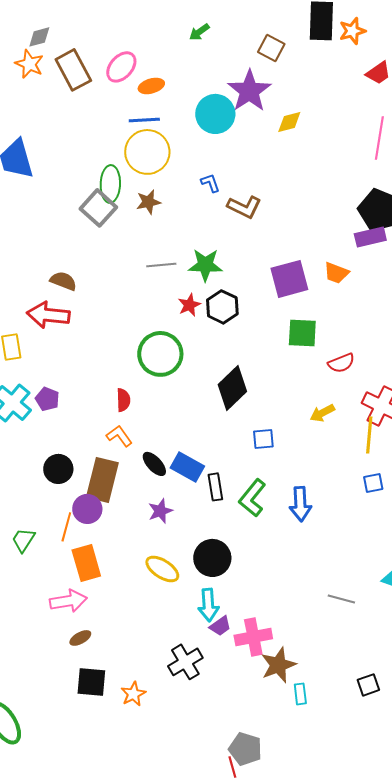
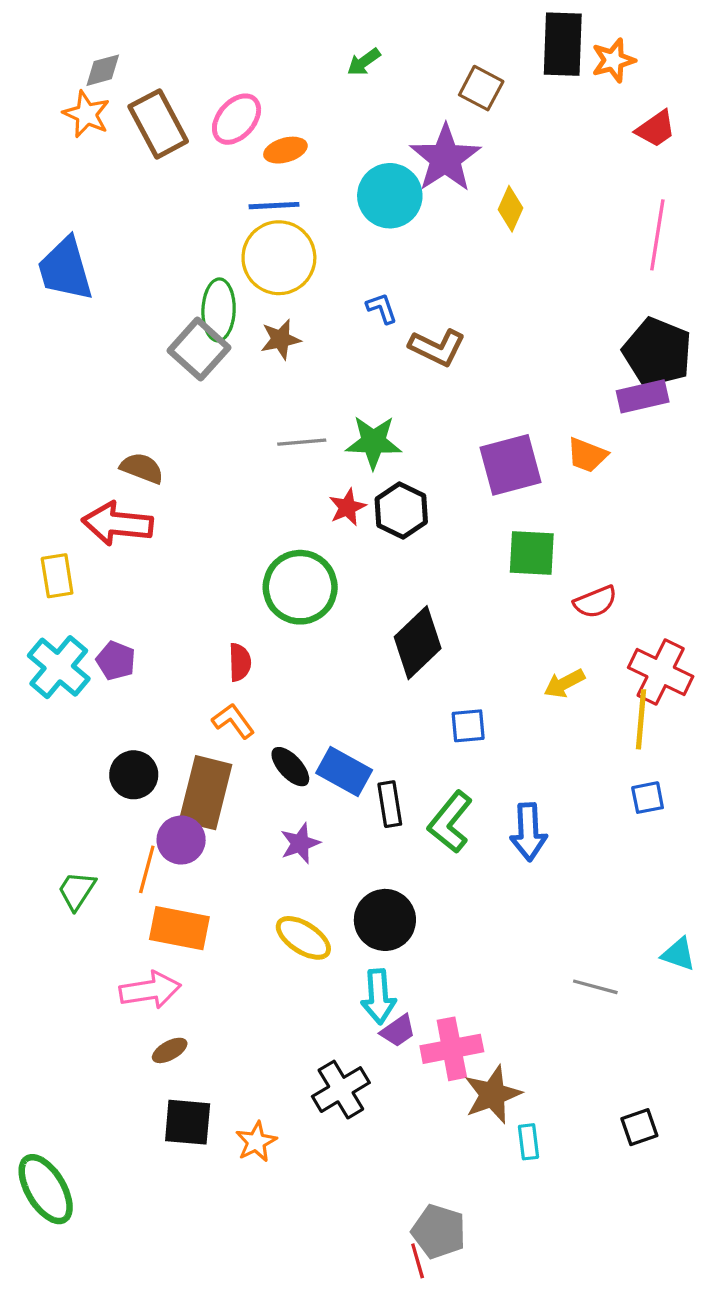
yellow diamond: (289, 122) -> (511, 209), turned -52
orange rectangle: (86, 563) -> (179, 928), turned -63

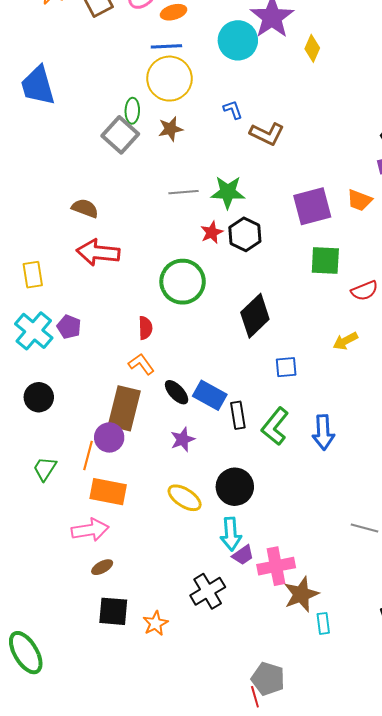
green ellipse: (219, 310) -> (132, 111), size x0.7
red arrow: (117, 524) -> (98, 252), moved
black circle: (134, 775) -> (39, 397), moved

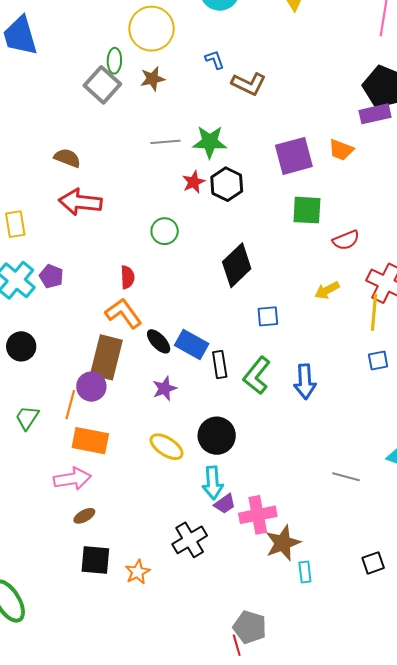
green circle: (183, 282) -> (165, 231), size x0.6
orange L-shape: (141, 364) -> (123, 313), size x1.4

